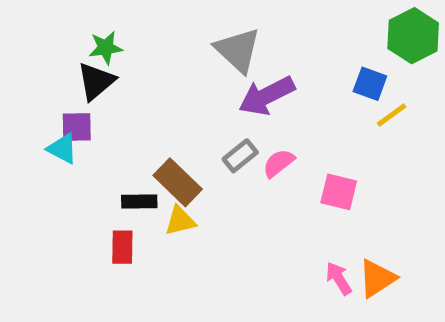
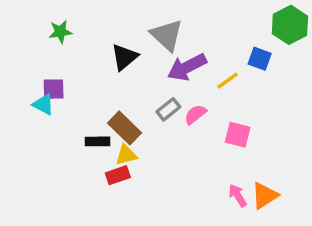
green star: (106, 48) -> (60, 32), moved
black triangle: (96, 81) -> (125, 57), moved
yellow line: (392, 115) -> (227, 81), moved
red rectangle: (122, 247) -> (118, 175), moved, turned 70

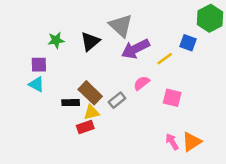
green star: (60, 32) -> (56, 40), moved
cyan triangle: (43, 104) -> (36, 84), moved
gray rectangle: (168, 109) -> (117, 100), moved

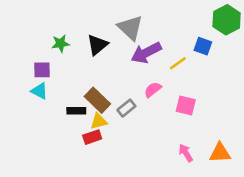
orange triangle: (192, 142) -> (220, 153), moved, turned 30

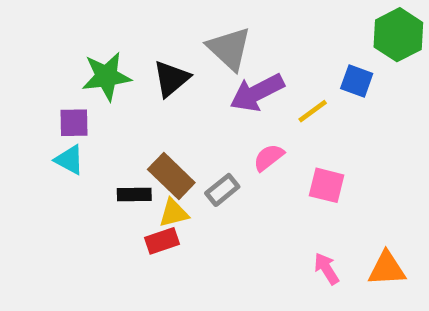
green star: (61, 43) -> (106, 76), size x1.5

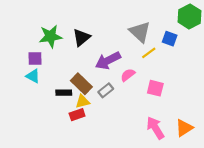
gray triangle: (229, 49) -> (140, 32), moved
purple arrow: (257, 93) -> (108, 61), moved
pink arrow: (327, 269) -> (155, 128), size x1.5
orange triangle: (387, 269) -> (184, 128), turned -30

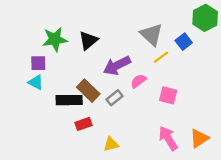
blue square: (170, 39) -> (184, 42), turned 32
black rectangle: (64, 93) -> (69, 100), size x1.5
yellow triangle: (83, 101) -> (111, 144), moved

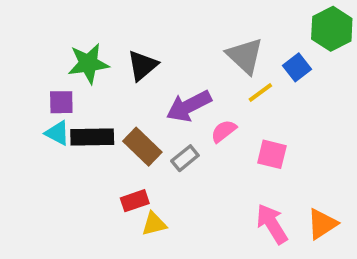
black rectangle: (69, 100) -> (92, 137), moved
yellow triangle: (111, 144) -> (154, 224), moved

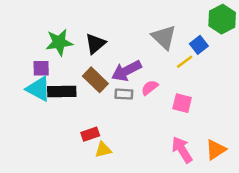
yellow line: (260, 92) -> (185, 62), moved
cyan triangle: (57, 133) -> (38, 89), size x1.5
brown rectangle: (142, 147) -> (95, 80), moved
gray rectangle: (185, 158) -> (124, 94), moved, turned 42

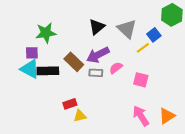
black triangle: (95, 44) -> (97, 27), moved

